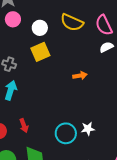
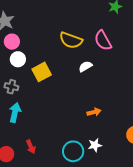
white circle: (40, 28) -> (18, 59), moved
white semicircle: (106, 47) -> (85, 66), moved
orange arrow: (80, 76) -> (94, 112), moved

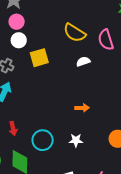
cyan circle: (73, 151) -> (43, 140), moved

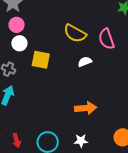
yellow square: (39, 58) -> (41, 60), turned 30
orange arrow: (82, 108) -> (86, 108), size x1.5
red arrow: (13, 128) -> (17, 141), moved

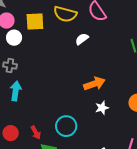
yellow square: (41, 60) -> (35, 21), moved
white star: (81, 141) -> (102, 108), moved

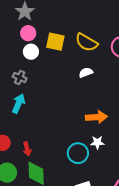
white semicircle: (82, 39) -> (86, 72), moved
cyan circle: (66, 126) -> (78, 153), moved

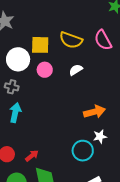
pink circle: (28, 33) -> (45, 70), moved
white circle: (31, 52) -> (18, 59), size x1.5
red arrow: (27, 149) -> (32, 156), turned -104

